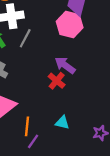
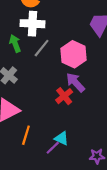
pink hexagon: (70, 24) -> (74, 54), moved
purple line: (33, 141) -> (53, 148), moved

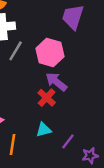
cyan triangle: (62, 138) -> (44, 130), moved, turned -32
purple line: (53, 148) -> (68, 141), moved

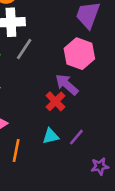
pink hexagon: (50, 53) -> (79, 54), moved
purple line: (68, 141) -> (76, 137), moved

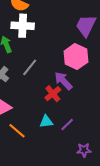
gray line: (24, 49) -> (30, 67), moved
orange line: (16, 151) -> (17, 131), turned -66

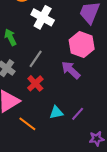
white cross: (23, 26) -> (43, 17), moved, turned 30
red cross: (53, 94) -> (35, 83), moved

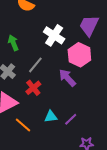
white cross: (43, 17) -> (54, 35), moved

